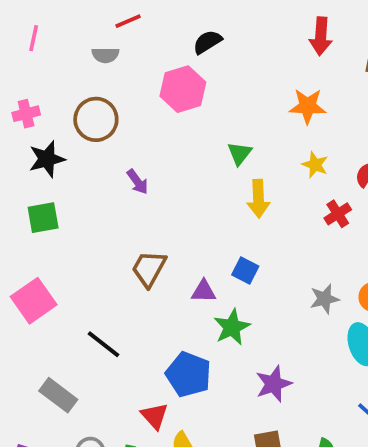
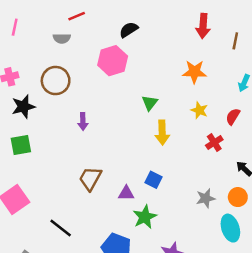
purple arrow: (138, 182) -> (83, 121), turned 35

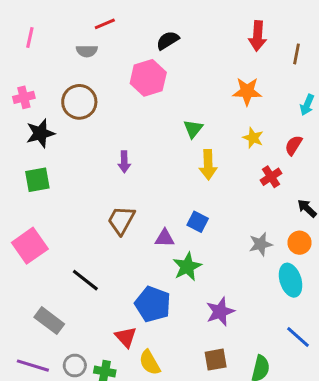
purple arrow: (83, 121) -> (124, 162), moved

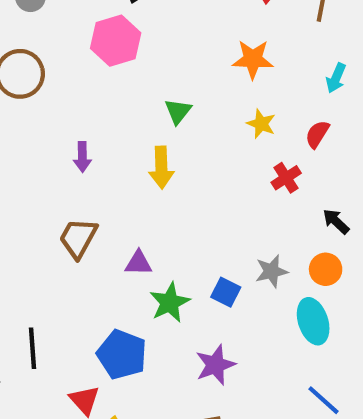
yellow arrow: (208, 165) -> (161, 167), moved
blue square: (198, 222) -> (226, 292), moved
black line: (85, 280) -> (32, 348), moved, turned 48

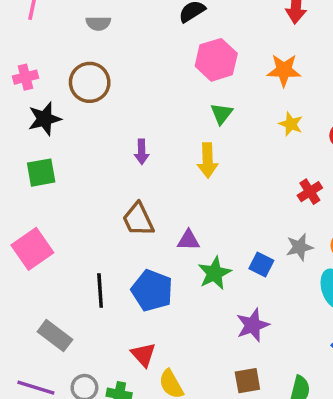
pink hexagon: (116, 41) -> (216, 60), moved
red cross: (286, 178) -> (310, 192), moved
brown trapezoid: (78, 238) -> (138, 219), turned -54
black line: (32, 348) -> (100, 290), moved
blue pentagon: (122, 354) -> (152, 290), moved

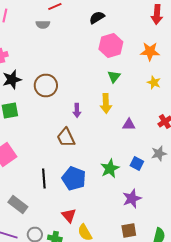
brown circle: (90, 82) -> (46, 86), moved
purple arrow: (142, 152) -> (77, 110), moved
purple triangle: (188, 240) -> (129, 124), moved

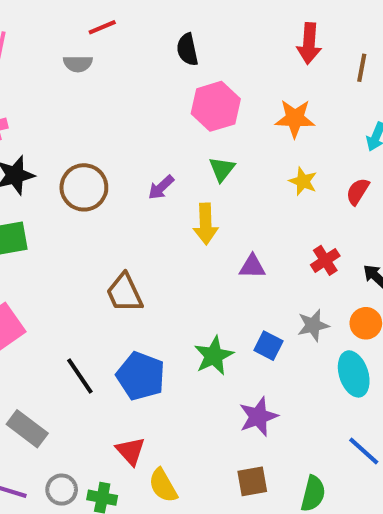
black semicircle: (97, 18) -> (187, 50), turned -70
purple arrow: (77, 110) -> (161, 187), moved, turned 48
black line: (44, 178) -> (80, 376), turned -30

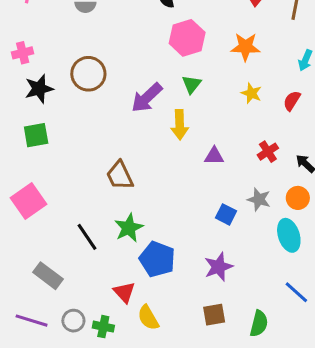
brown circle: (84, 187) -> (88, 74), moved
purple arrow: (161, 187) -> (147, 98), size x1.6
gray star: (313, 325) -> (259, 199), turned 30
green star: (214, 356) -> (129, 228), moved
blue pentagon: (141, 376) -> (157, 259), moved

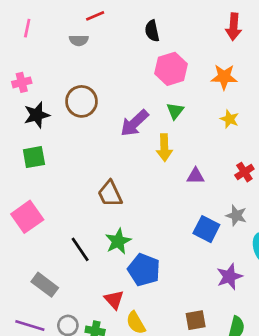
blue square: (226, 214) -> (206, 229), size x1.4
purple star: (219, 267) -> (229, 277), moved

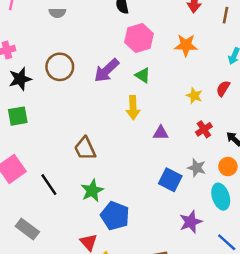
green triangle: (175, 111) -> (143, 75), turned -35
yellow star: (229, 119) -> (194, 96), moved
purple arrow: (134, 123) -> (107, 70), moved
black line: (80, 249) -> (49, 185), moved

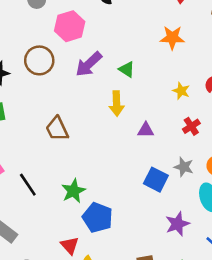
pink hexagon: (139, 38) -> (70, 26), moved
brown trapezoid: (85, 149) -> (57, 129), moved

